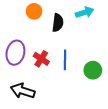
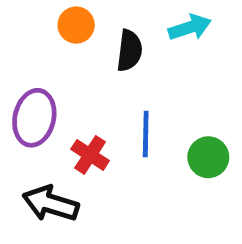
red cross: (41, 59) -> (90, 155), moved

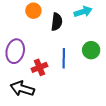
red cross: (90, 155) -> (39, 67), turned 35
green circle: (208, 157) -> (91, 50), moved

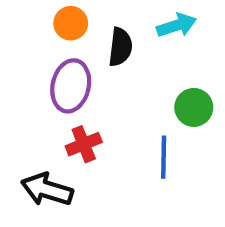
purple ellipse: (15, 51) -> (71, 86), moved
blue line: (64, 58) -> (164, 157), moved

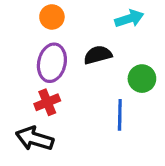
black semicircle: (120, 47) -> (98, 55), moved, turned -112
red cross: (84, 144) -> (47, 102), moved

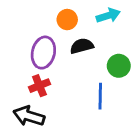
orange circle: (52, 17) -> (67, 20), moved

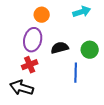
orange circle: (67, 20) -> (42, 15), moved
black semicircle: (82, 46) -> (60, 48), moved

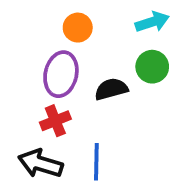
green circle: (90, 50) -> (152, 67), moved
blue line: (76, 73) -> (96, 162), moved

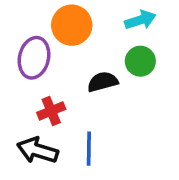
orange circle: (78, 28) -> (72, 25), size x1.5
purple ellipse: (61, 74) -> (34, 58), moved

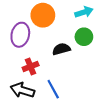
blue line: (89, 149) -> (53, 89), turned -30

